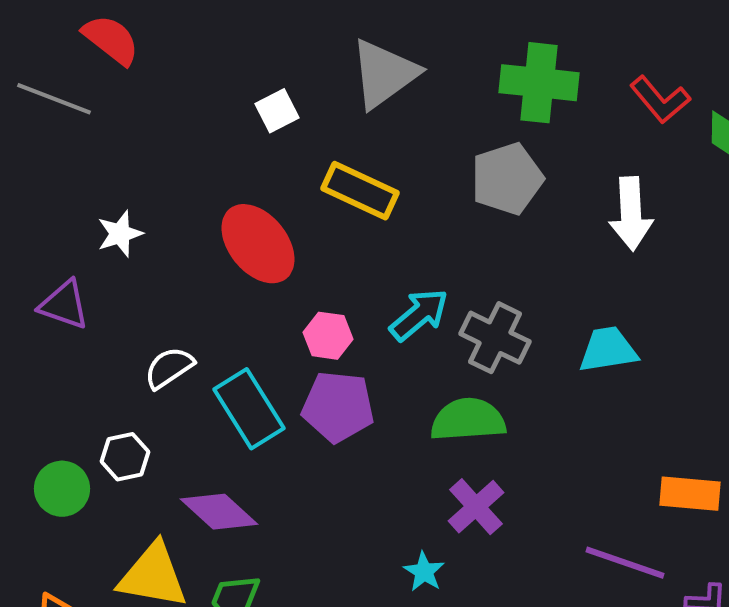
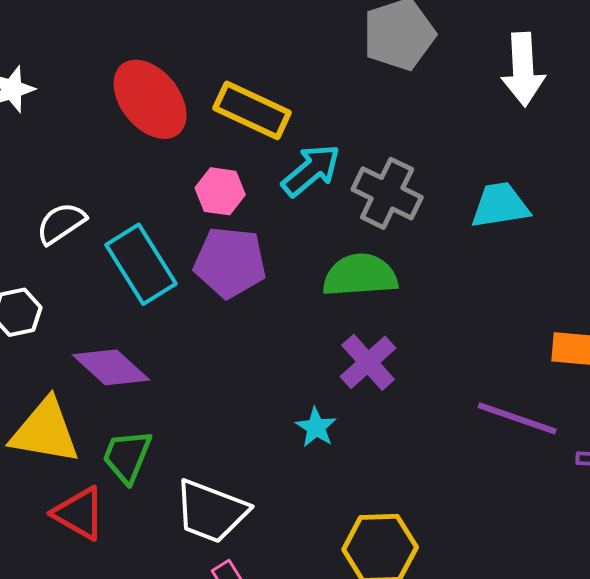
yellow rectangle: (360, 191) -> (252, 110), moved

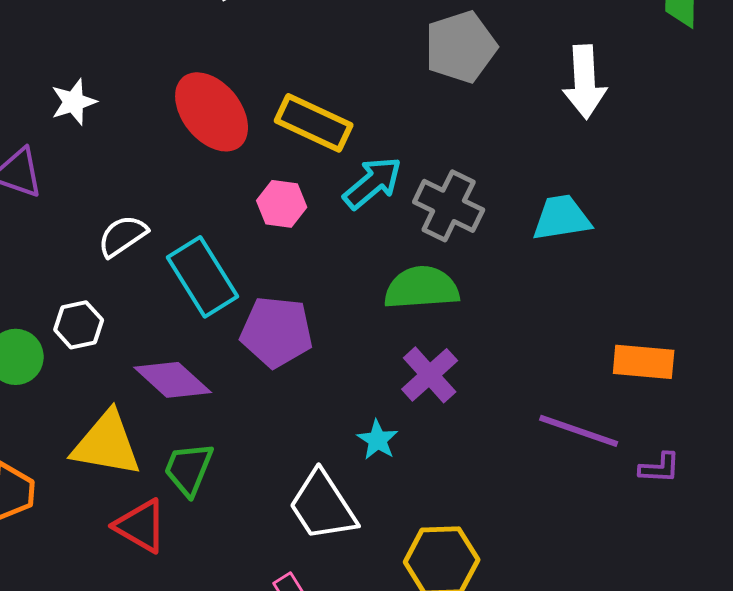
purple pentagon: (230, 262) -> (277, 332), moved
white trapezoid: (211, 511) -> (323, 506), moved, turned 36

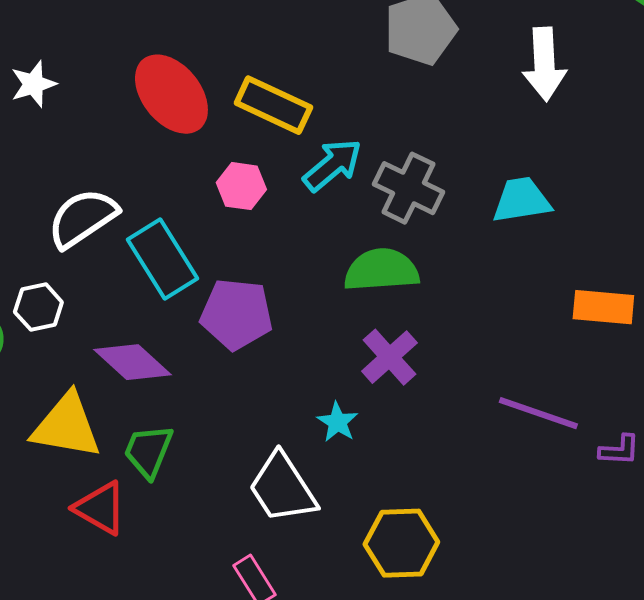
white semicircle: (123, 236) -> (82, 218), size x1.4
orange rectangle: (644, 362) -> (603, 307), moved

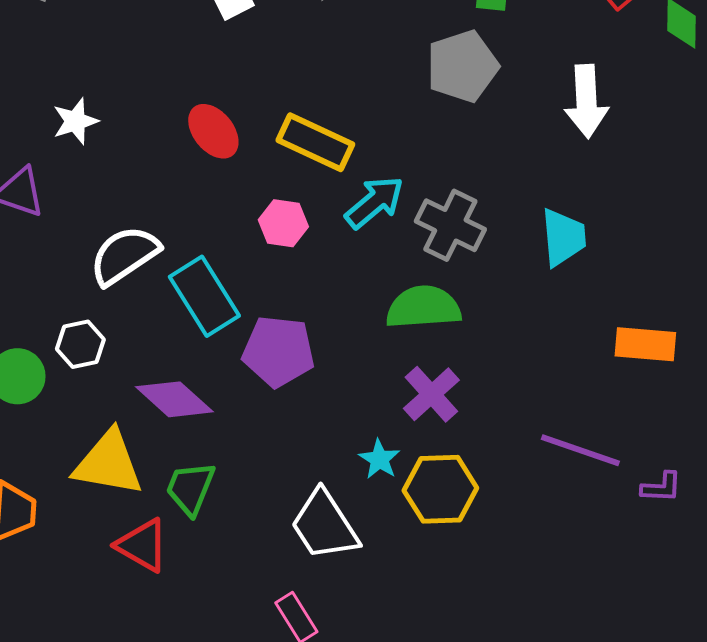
red ellipse: (171, 94) -> (213, 131), size x0.7
cyan trapezoid: (521, 200) -> (563, 237), turned 94
yellow hexagon: (401, 543) -> (440, 489), moved

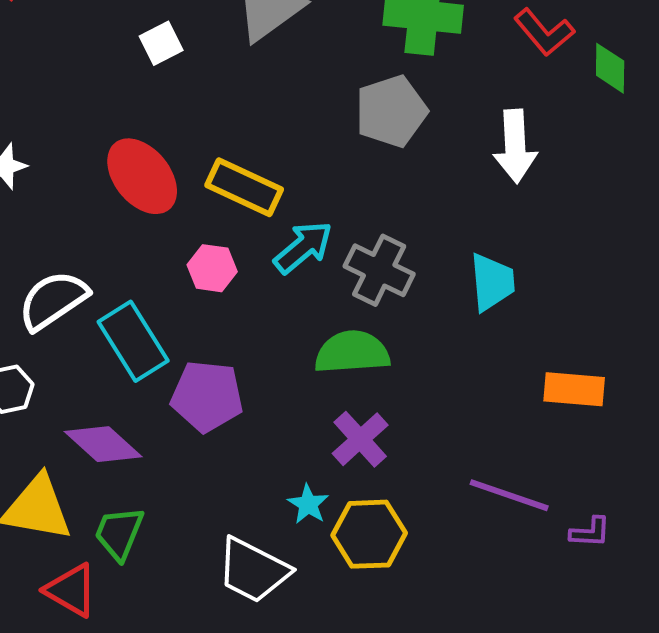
red ellipse: (213, 131) -> (142, 176), size x1.4
white trapezoid: (324, 525) -> (253, 570), turned -30

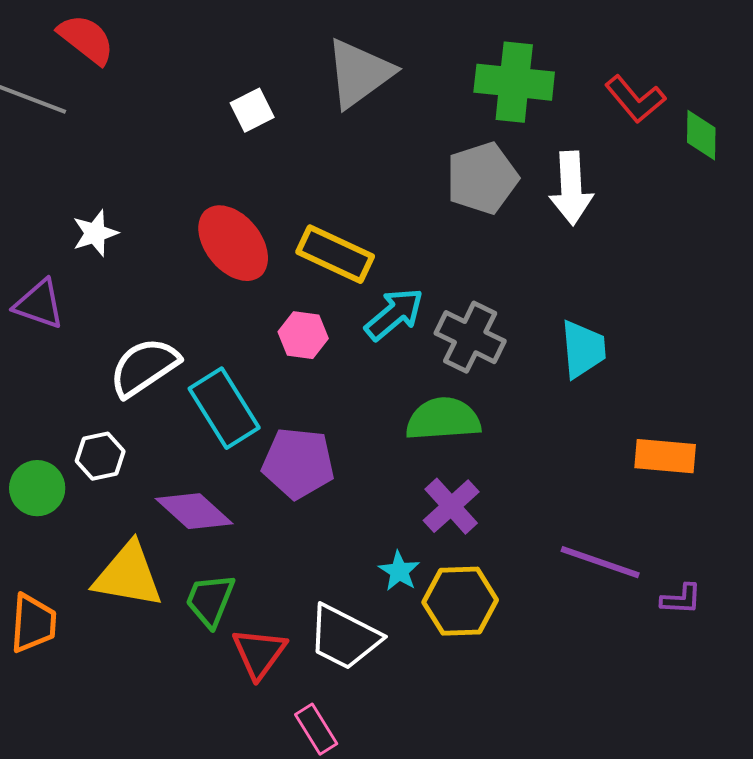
white arrow: (515, 146) -> (571, 188), moved
red triangle: (71, 590) -> (259, 653), moved, turned 36

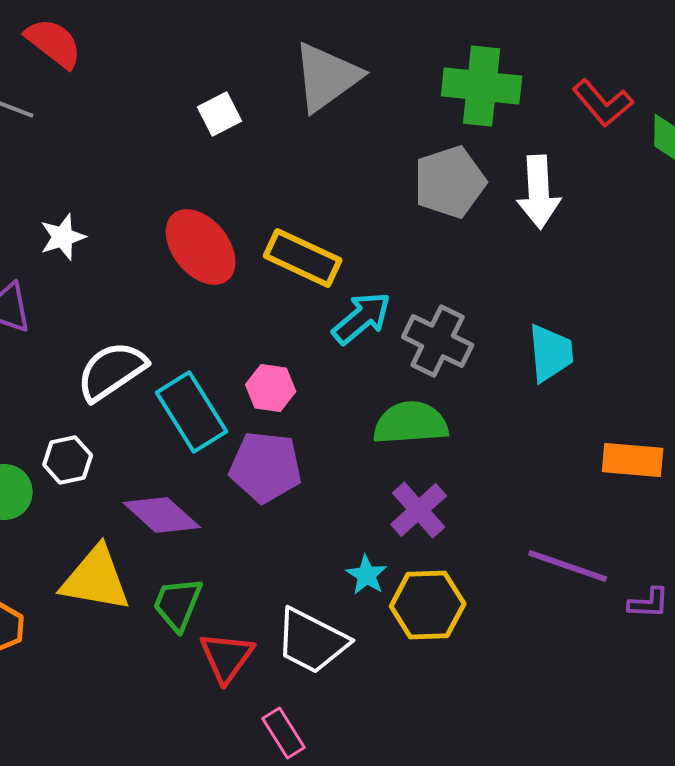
pink hexagon: (303, 335) -> (271, 388), moved

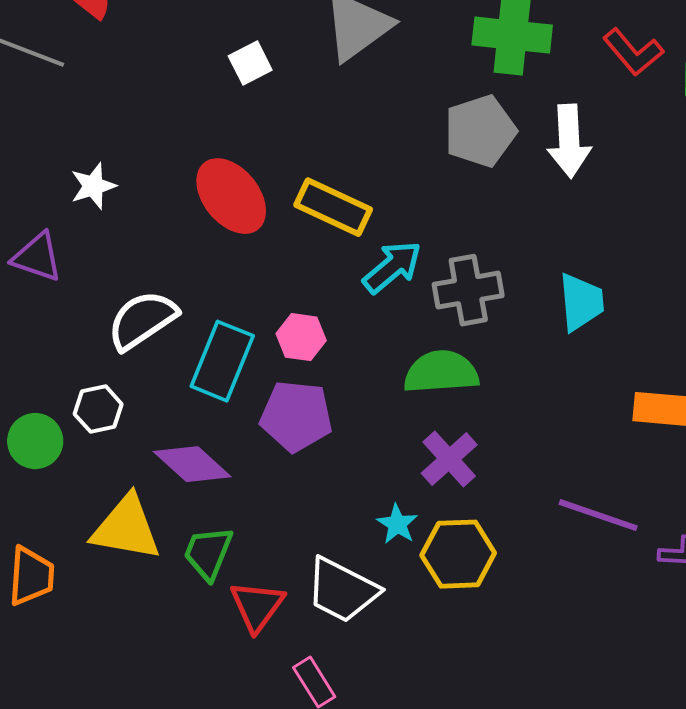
gray cross: (438, 341) -> (468, 290), turned -36
cyan rectangle: (192, 412) -> (222, 361), turned 54

